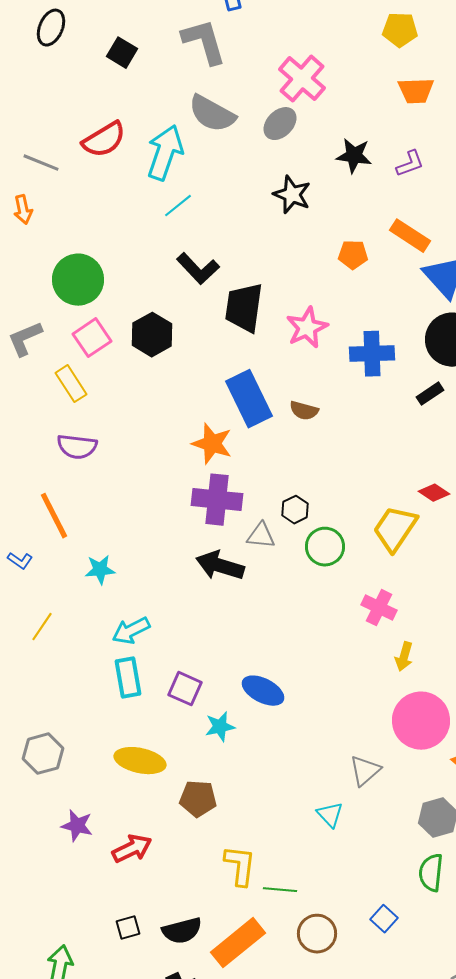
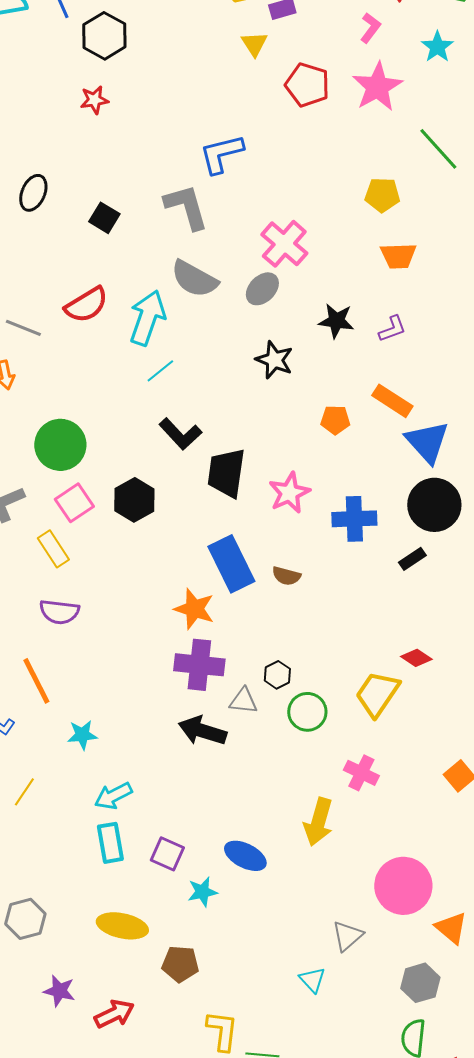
yellow arrow: (404, 657) -> (318, 822), moved, size x1.6

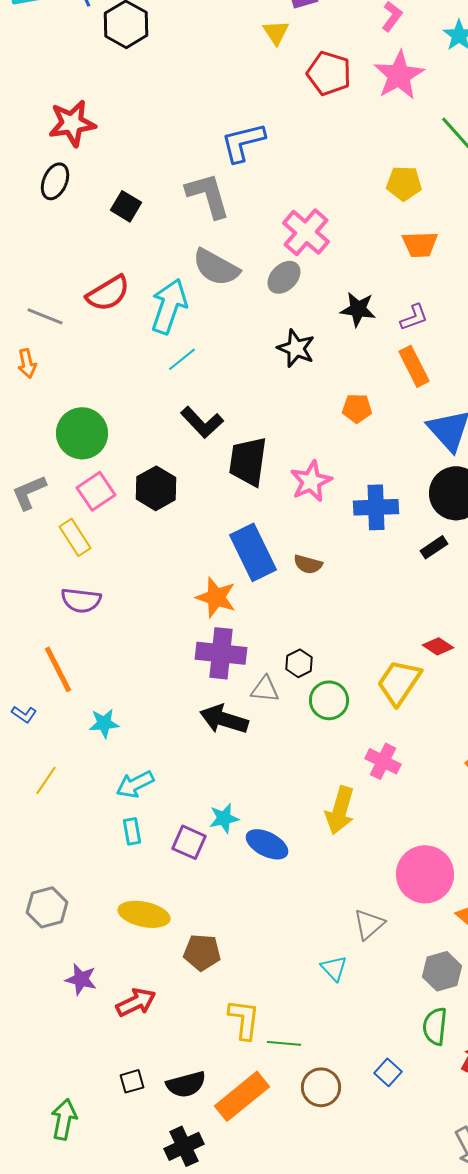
red star: (94, 100) -> (72, 123), moved, size x1.6
orange rectangle: (392, 401) -> (414, 366), moved, turned 30
cyan rectangle: (110, 843) -> (132, 831), size x0.7
cyan star: (202, 892) -> (224, 818), moved

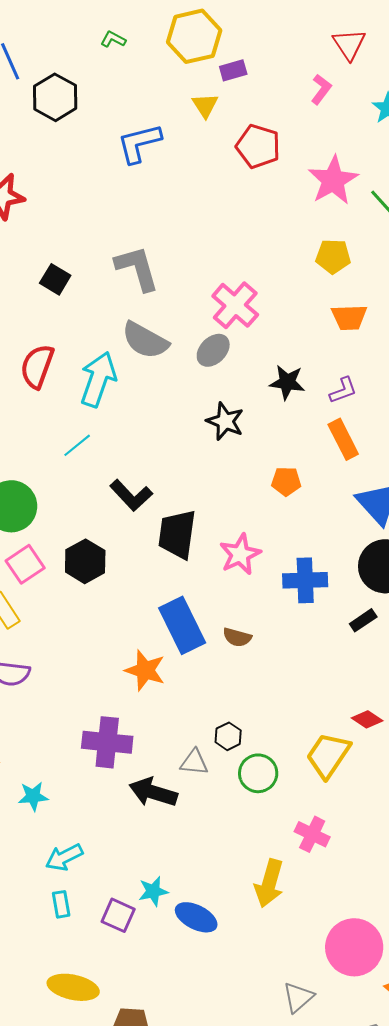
pink star: (399, 75) -> (333, 180), moved
blue L-shape: (243, 142) -> (139, 143), moved
red semicircle: (108, 293) -> (37, 366), turned 141
cyan line: (182, 359) -> (77, 445), moved
purple cross: (221, 653) -> (107, 742), moved

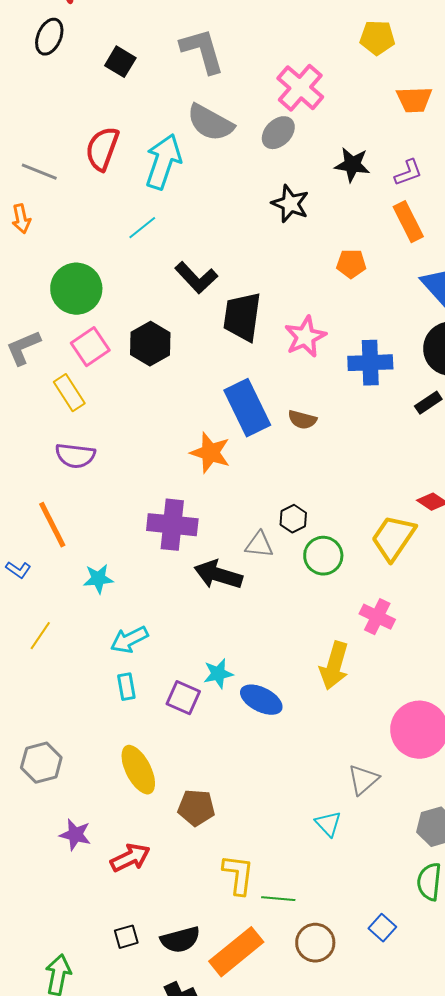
yellow pentagon: (333, 256) -> (377, 38), moved
yellow ellipse: (73, 987) -> (138, 770), turned 51

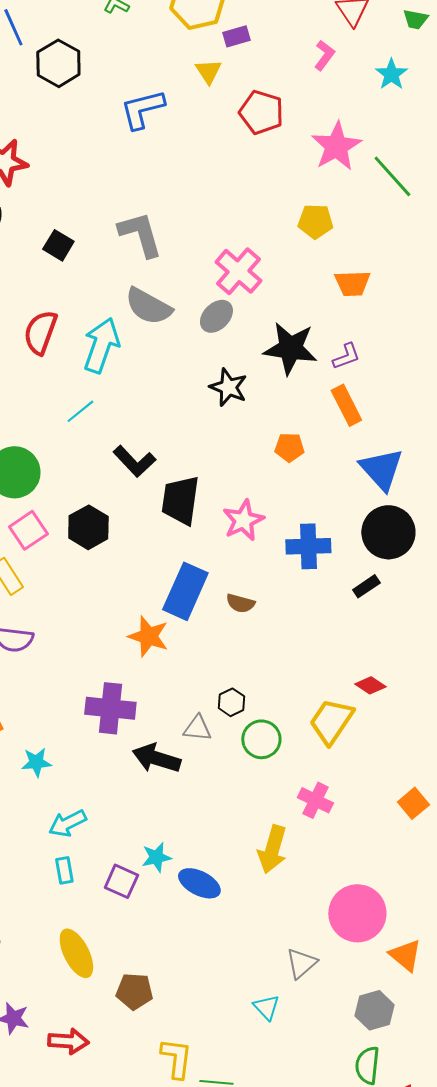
black star: (352, 165) -> (290, 348), size x1.5
blue rectangle: (247, 408) -> (185, 591), turned 50
red arrow: (130, 858) -> (68, 1041), turned 30

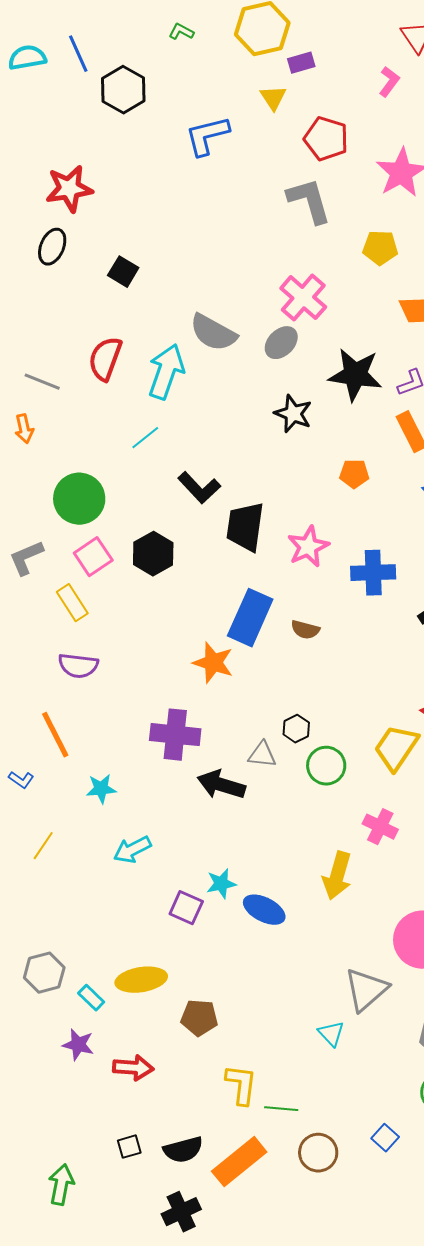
gray L-shape: (140, 234) -> (309, 201), moved
cyan rectangle: (64, 870) -> (91, 998), moved, turned -36
yellow ellipse: (76, 953) -> (141, 980), turned -72
gray triangle: (301, 963) -> (366, 990), size x1.4

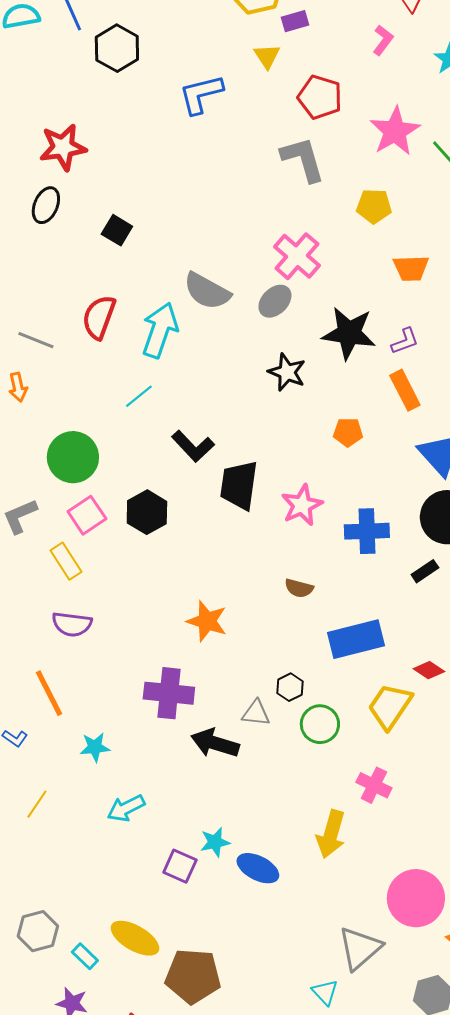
blue rectangle: (250, 618) -> (356, 639), moved, turned 52
yellow ellipse: (141, 980) -> (135, 938), turned 39
brown pentagon: (199, 1018) -> (193, 976), size x1.5

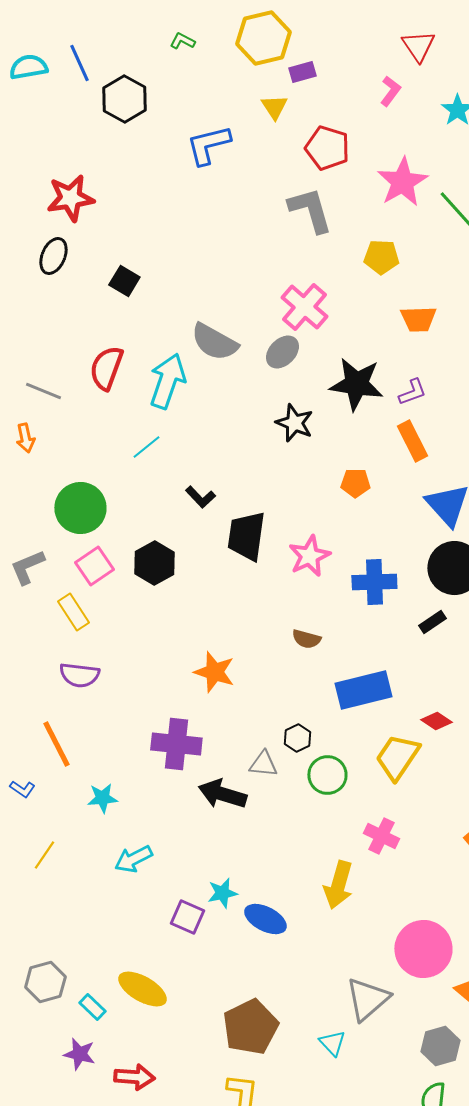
black L-shape: (193, 446) -> (200, 497), size x0.7
brown pentagon: (193, 976) -> (250, 1027), moved, turned -30

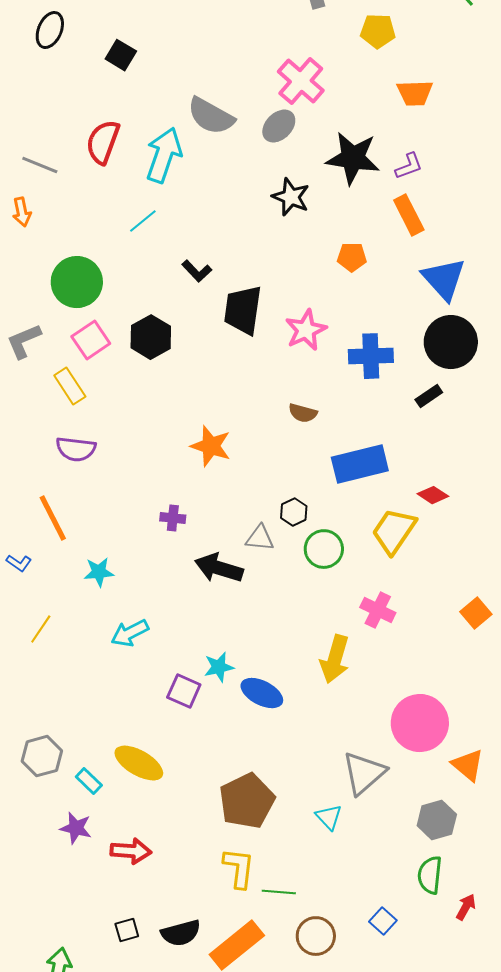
purple cross: (176, 744) -> (173, 518), size x0.5

